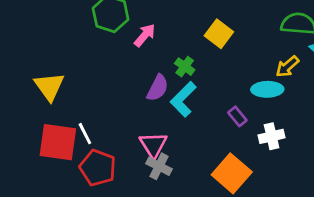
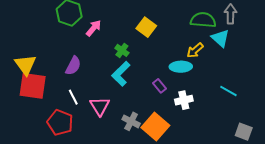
purple semicircle: (158, 88) -> (73, 66), moved
white line: (85, 134) -> (73, 97), moved
red square: (58, 142) -> (33, 86), moved
gray cross: (159, 166) -> (131, 121), moved

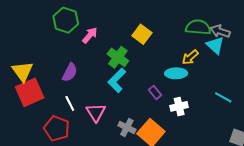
gray arrow: (231, 14) -> (220, 31), moved, turned -72
green cross: (122, 50) -> (118, 57), size x1.5
red square: (33, 86) -> (30, 92), turned -32

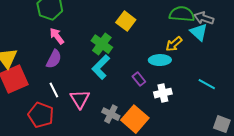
pink arrow: (90, 35) -> (57, 36), moved, turned -78

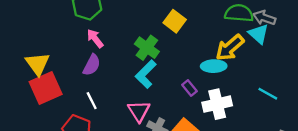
yellow arrow: (174, 44) -> (230, 48), size x1.5
white cross: (163, 93) -> (217, 104), size x1.4
pink triangle: (80, 99) -> (139, 111), moved

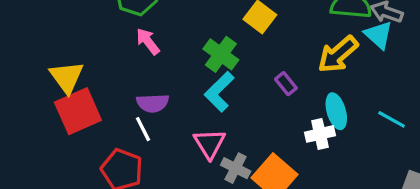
purple semicircle: (92, 65) -> (153, 103), moved, turned 60
cyan ellipse: (214, 66) -> (336, 111), moved, turned 75
purple rectangle: (190, 88) -> (286, 84), moved
white cross: (217, 104) -> (320, 134), size x0.7

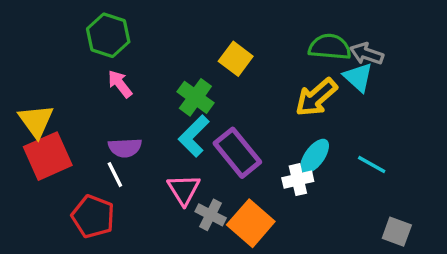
purple rectangle: (286, 84) -> (237, 153), moved, size x2.0
cyan ellipse: (336, 111) -> (315, 156), turned 52

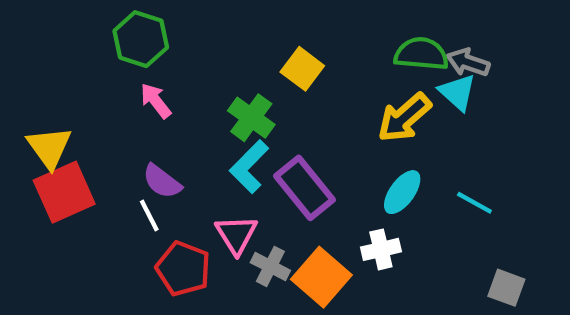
purple semicircle: (125, 148) -> (162, 181), turned 40
white cross: (298, 180) -> (381, 249), moved
red pentagon: (93, 217) -> (183, 269), moved

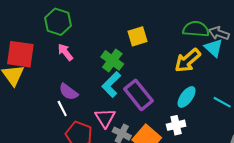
yellow square: (302, 69) -> (137, 36), turned 36
red square: (64, 192) -> (20, 54), moved, turned 32

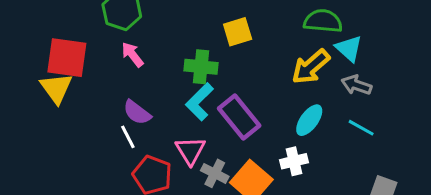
gray arrow: (219, 33) -> (356, 85), moved
green cross: (112, 60) -> (201, 67), turned -30

